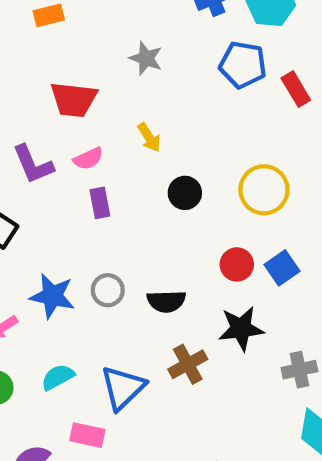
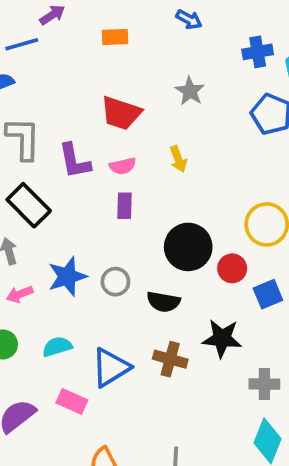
black circle: (185, 193) -> (188, 247), moved, size x1.6
red circle: (237, 264) -> (232, 268), moved
blue star: (52, 296) -> (67, 277), turned 30
brown cross: (188, 364) -> (170, 359), turned 32

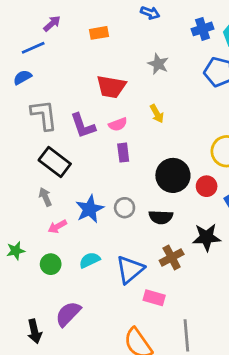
brown cross: (170, 359) -> (172, 257), turned -35
pink rectangle: (72, 401) -> (154, 298), moved

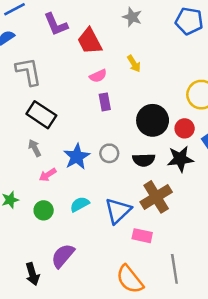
red trapezoid: (111, 87) -> (90, 41), turned 56
purple L-shape: (83, 126) -> (56, 24), moved
black star: (207, 237) -> (180, 159), moved
brown cross: (172, 257) -> (156, 197), size x1.4

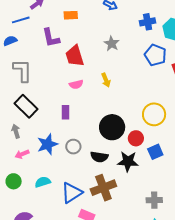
purple rectangle: (105, 102) -> (66, 112), moved

